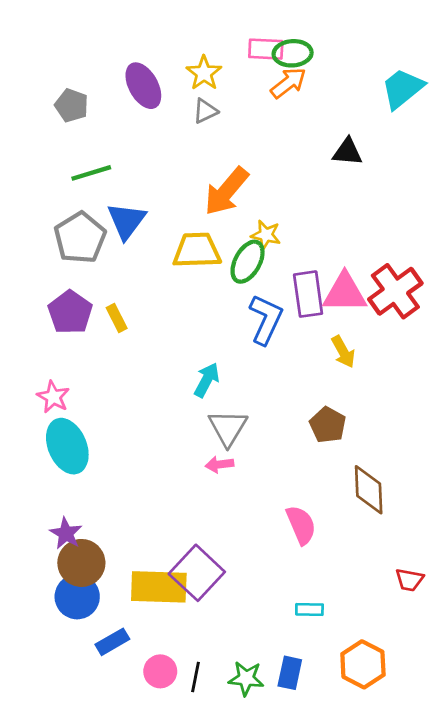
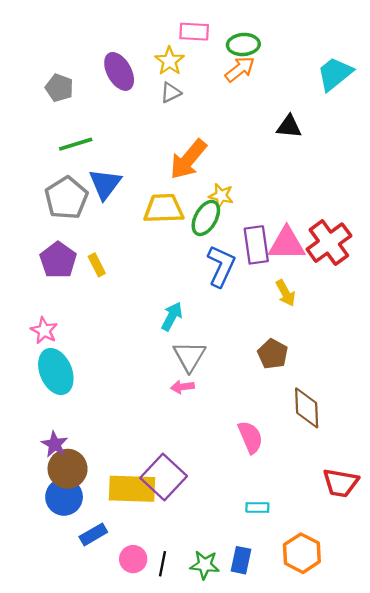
pink rectangle: (266, 49) -> (194, 32), moved
red trapezoid: (409, 580) -> (341, 483), size x1.5

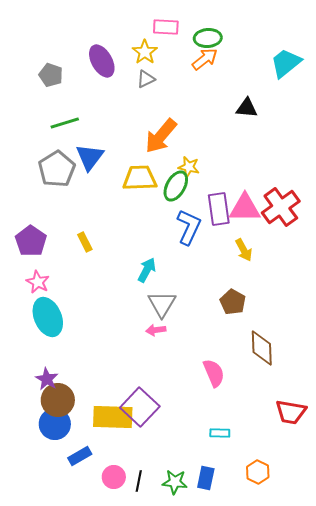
purple pentagon: (58, 260) -> (31, 241), moved
yellow rectangle: (97, 265) -> (85, 242), moved
orange hexagon: (302, 553) -> (258, 472), size x0.7

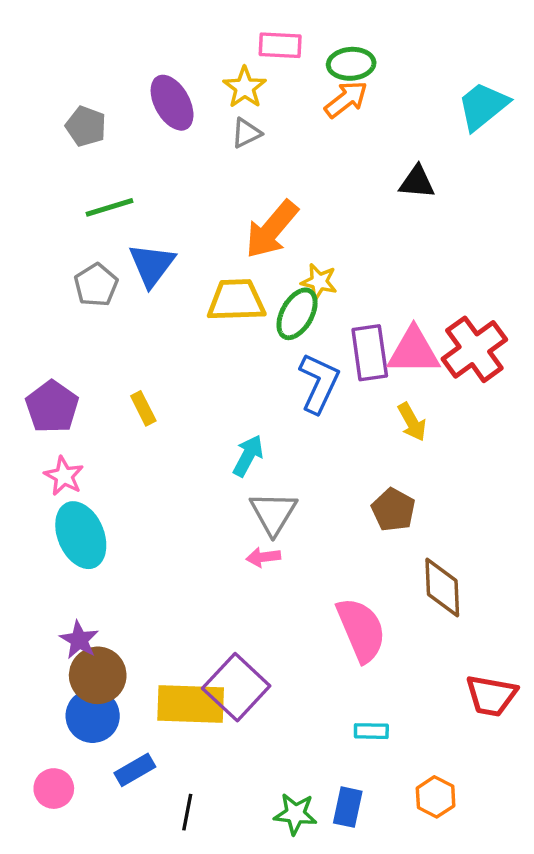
gray pentagon: (57, 169) -> (96, 285), size x0.7
pink semicircle: (214, 373) -> (361, 630), size x1.4
pink circle: (114, 477) -> (54, 789), moved
black line: (139, 481) -> (187, 812), moved

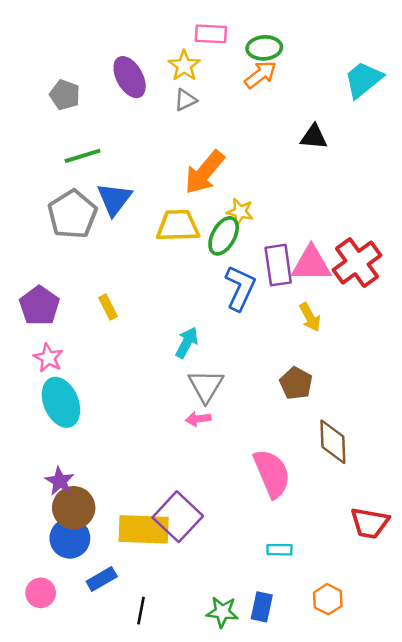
gray pentagon: (96, 285) -> (72, 214), size x1.5

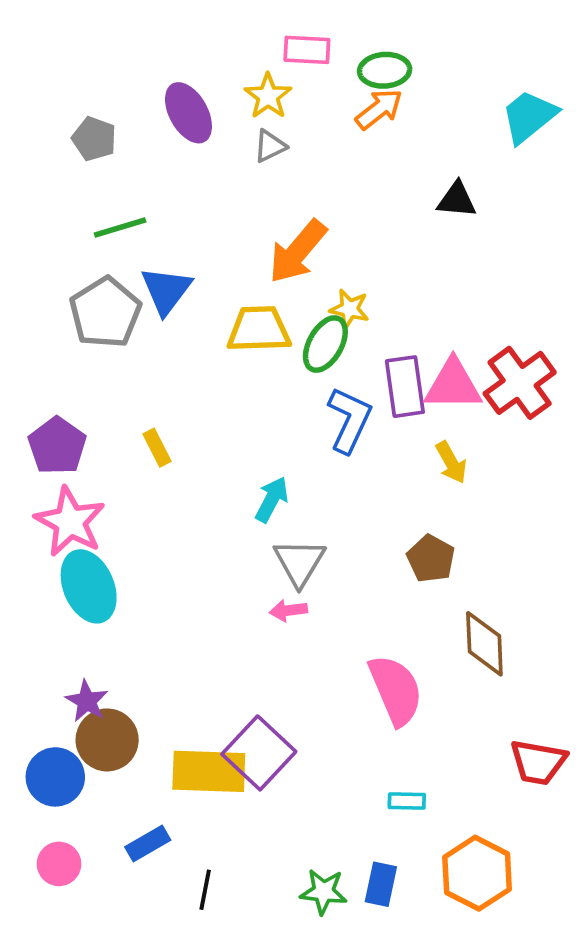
pink star: (48, 358) -> (70, 522), size x1.6
blue circle: (70, 538) -> (55, 777), moved
orange hexagon: (328, 599) -> (477, 873), size x1.6

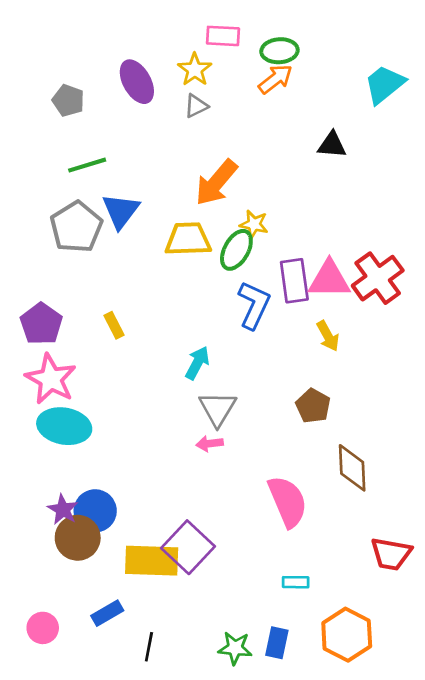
cyan ellipse: (89, 586) -> (64, 426), turned -57
blue circle: (55, 777) -> (95, 511), moved

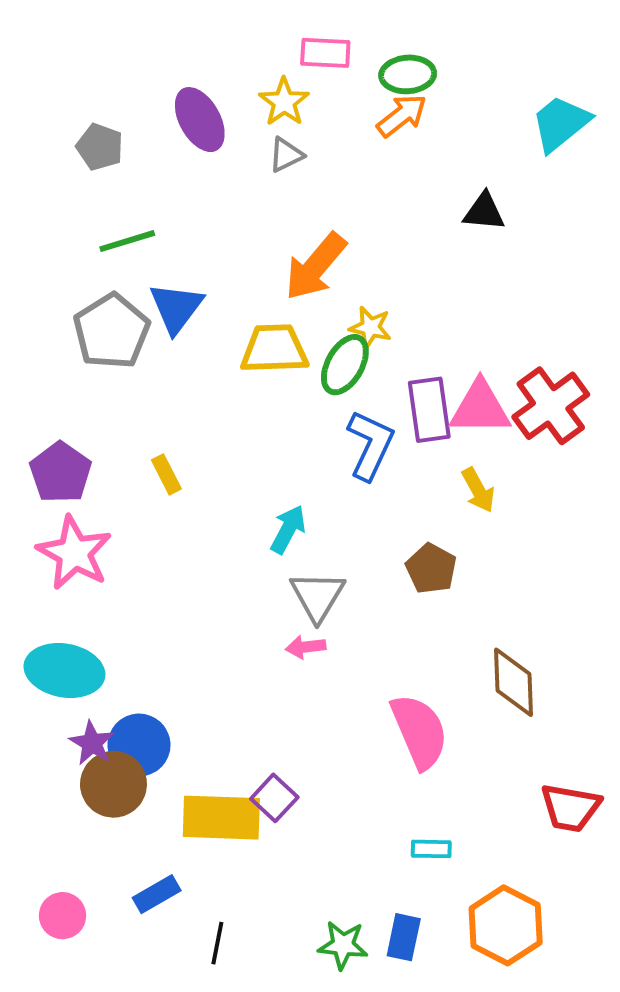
brown pentagon: (313, 406) -> (431, 569), moved
cyan ellipse: (64, 426) -> (64, 671), moved
purple square: (188, 547) -> (274, 798), size x0.6

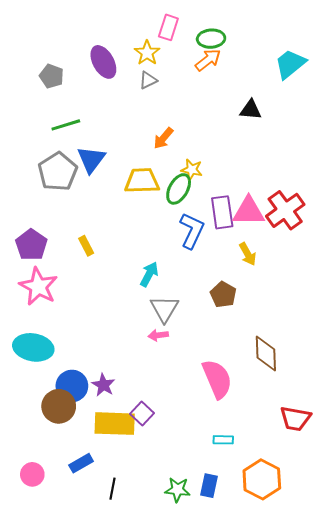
pink rectangle: (325, 53) -> (168, 27), turned -75
orange arrow: (315, 267) -> (163, 138), size x0.6
purple star: (92, 743) -> (103, 385), moved

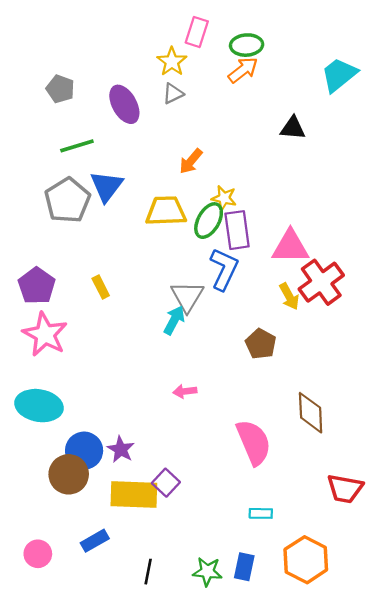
purple ellipse: (103, 62) -> (124, 104), moved
red cross: (285, 210) -> (321, 282), moved
purple rectangle: (222, 212) -> (237, 230), moved
gray triangle: (164, 309) -> (187, 296), moved
black line: (113, 489) -> (148, 572), moved

